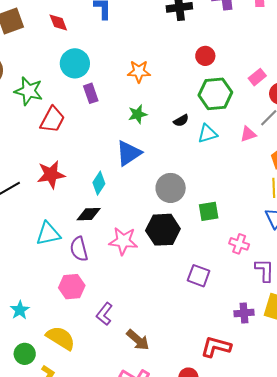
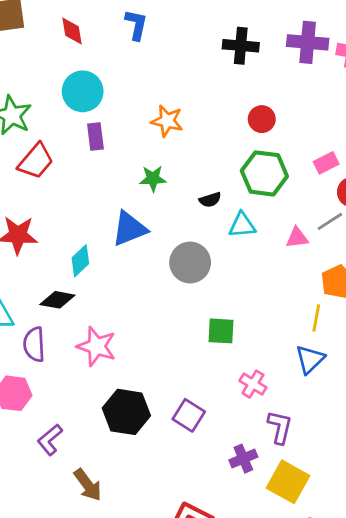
gray circle: (171, 188) -> (190, 263), moved
black hexagon: (163, 230) -> (126, 412), moved
purple cross: (244, 313) -> (243, 459), moved, turned -30

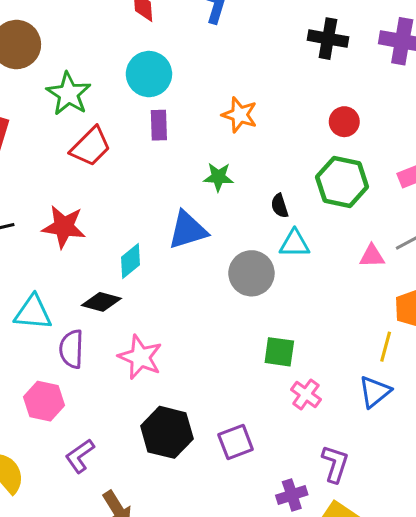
black semicircle: (210, 200) -> (280, 206), turned 85
cyan triangle: (242, 225) -> (295, 244), moved
pink cross: (253, 384) -> (306, 394), moved
purple square: (189, 415) -> (236, 442), turned 32

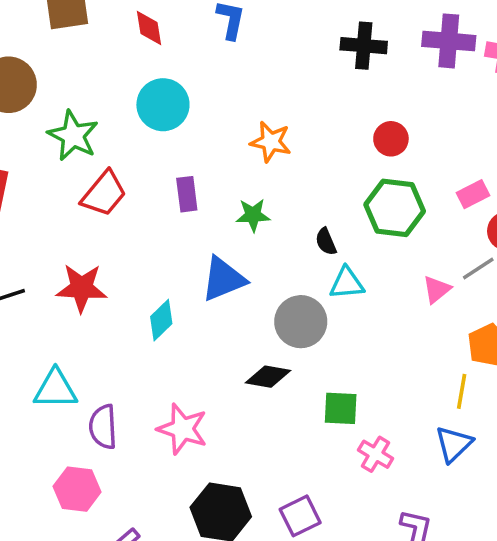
purple rectangle: (159, 125) -> (187, 194), moved
pink triangle: (372, 256) -> (437, 289), turned -32
black diamond: (101, 302) -> (268, 377), moved

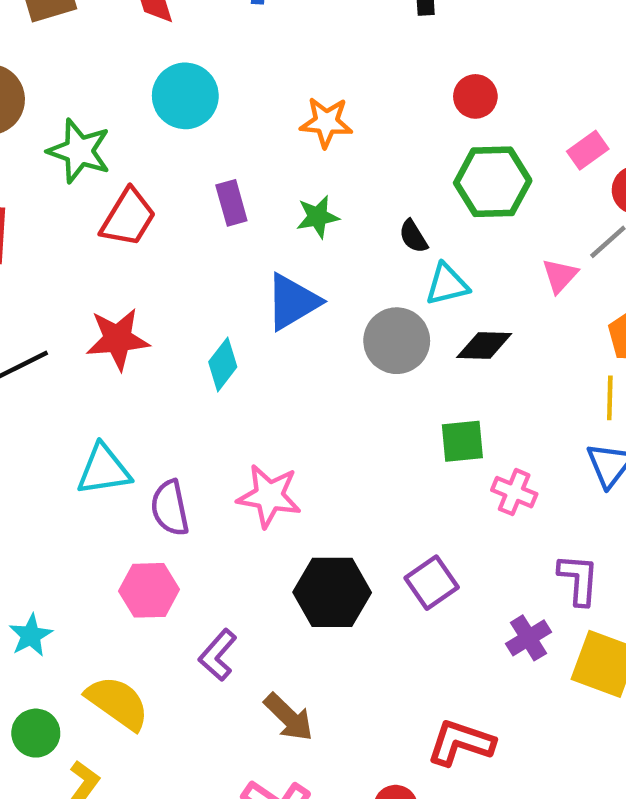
black diamond: (268, 377) -> (484, 345), moved

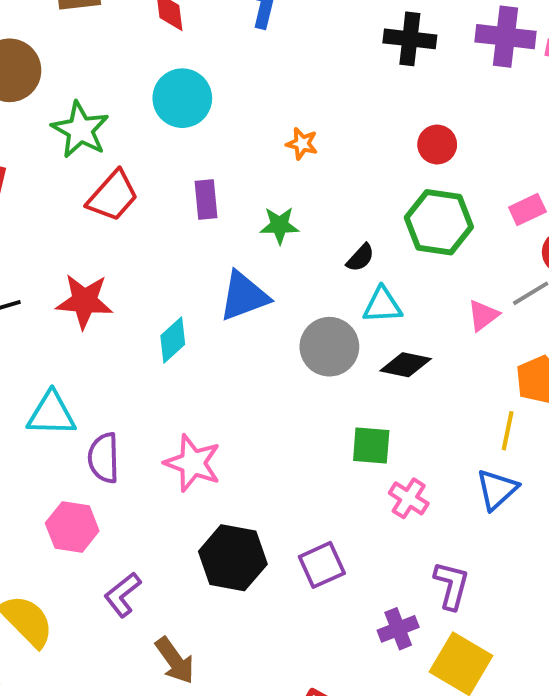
orange star: (326, 122) -> (302, 144), size x0.7
black semicircle: (413, 236) -> (360, 258), turned -116

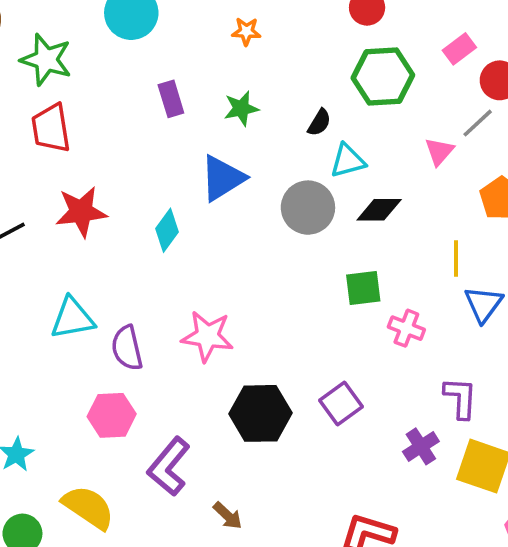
red trapezoid: (113, 196) -> (51, 128), moved, turned 141
yellow line: (508, 431) -> (456, 258), moved
purple L-shape: (122, 595) -> (169, 466), size x1.4
brown arrow: (175, 661) -> (228, 516), size x0.7

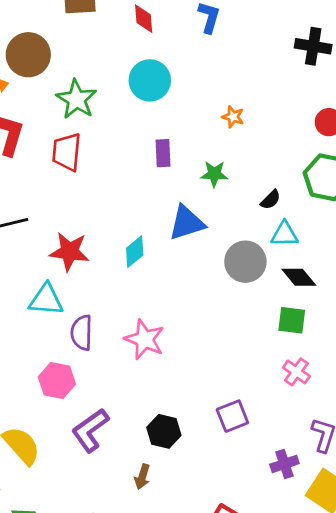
black diamond: (379, 210) -> (299, 277), turned 36
red star: (81, 212) -> (69, 252), moved
green square: (363, 288) -> (292, 320), moved
black hexagon: (260, 413) -> (164, 431), moved, size x0.7
brown arrow: (228, 516) -> (142, 477), moved, turned 50

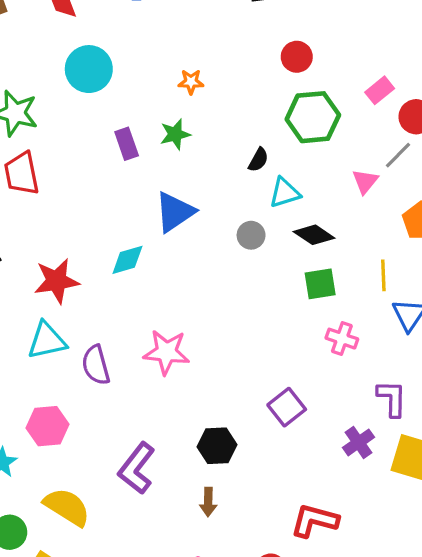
green star: (214, 174) -> (175, 134), moved
cyan diamond: (135, 252) -> (127, 260), turned 40
gray circle: (245, 262) -> (251, 235), size x0.6
pink hexagon: (57, 381) -> (48, 426), moved

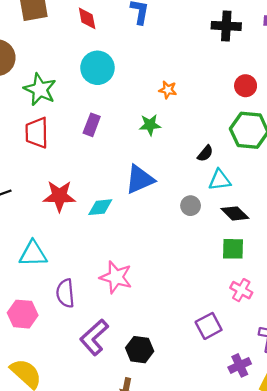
purple rectangle: (127, 144) -> (92, 125), moved, turned 30
red star: (57, 281) -> (59, 196), moved
purple semicircle: (96, 365) -> (65, 293), moved
purple square: (287, 407) -> (209, 326), moved
purple L-shape: (137, 468) -> (94, 337), moved

